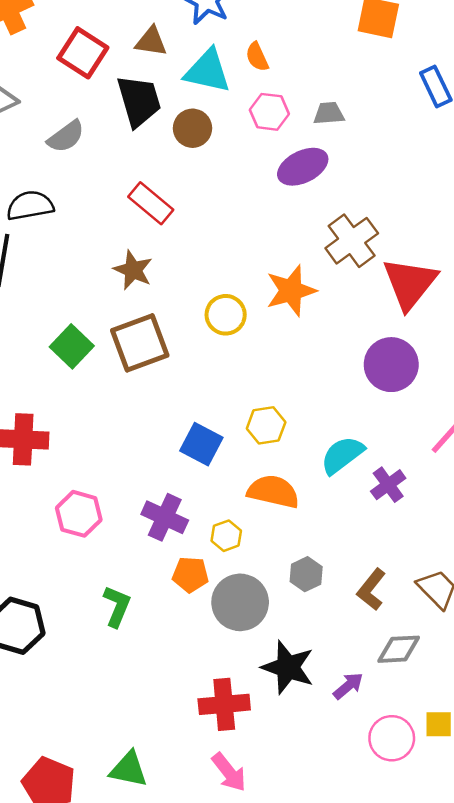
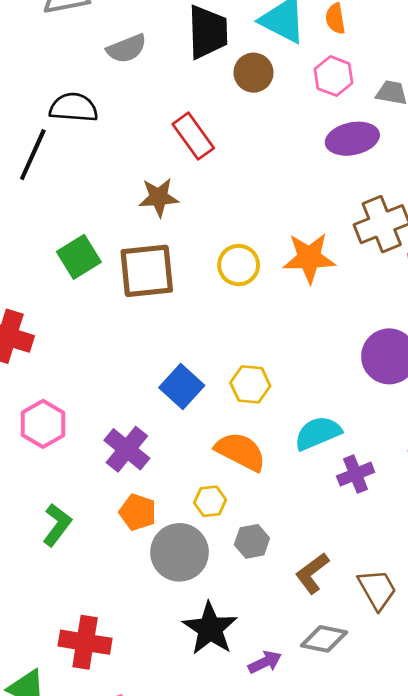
brown star: (133, 270) -> (159, 197), turned 30
yellow hexagon: (226, 536) -> (210, 501), moved
red cross: (224, 704) -> (85, 642), moved

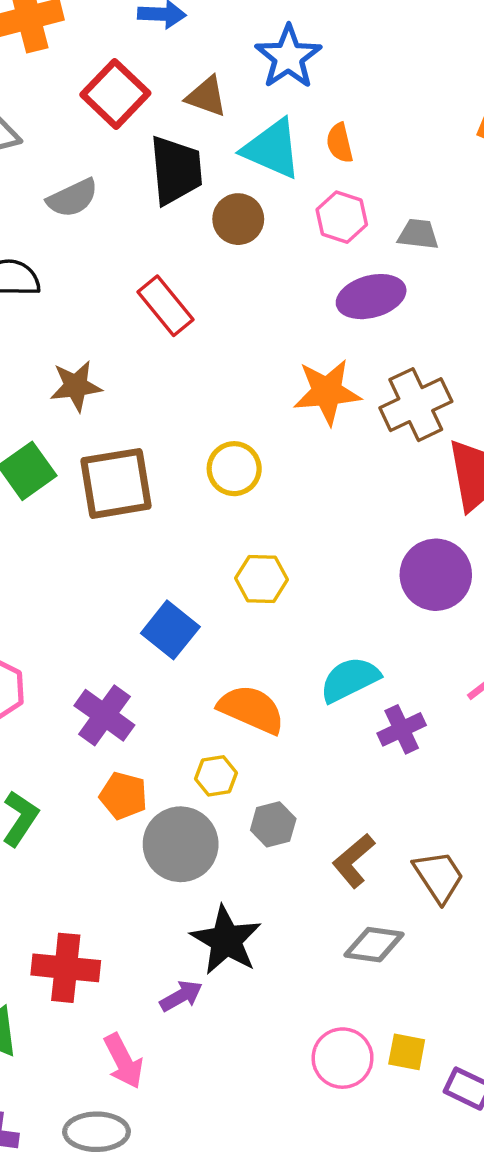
brown star: (159, 197) -> (76, 386), moved
orange star: (309, 258) -> (327, 392), moved
yellow hexagon: (250, 384) -> (261, 579), moved
purple arrow: (265, 662) -> (181, 996), moved

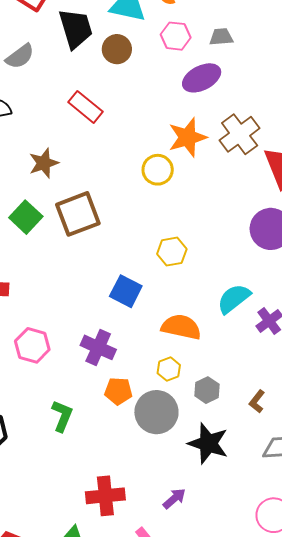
yellow circle: (234, 469) -> (158, 170), moved
brown L-shape: (354, 861) -> (257, 401), size x0.7
black star: (226, 940) -> (208, 443), moved

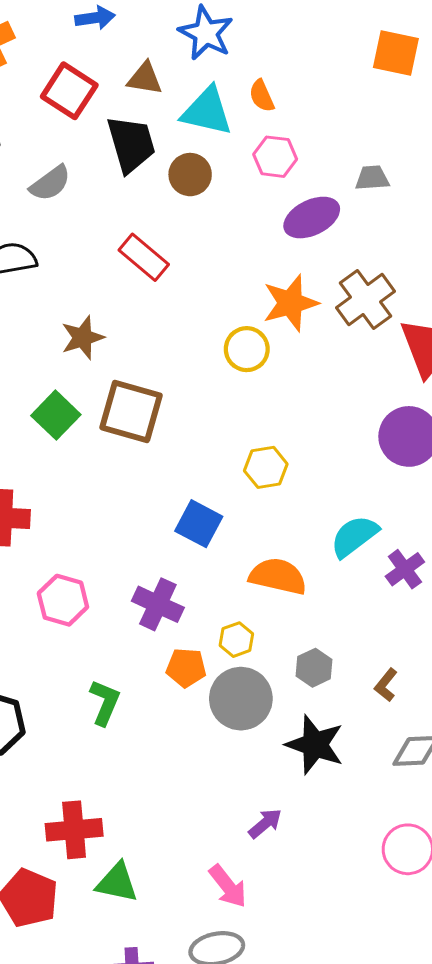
gray trapezoid: (221, 37) -> (372, 178), moved
brown square: (78, 214) -> (131, 411), turned 36
yellow hexagon: (169, 369) -> (236, 640), moved
red cross: (105, 496) -> (74, 830), moved

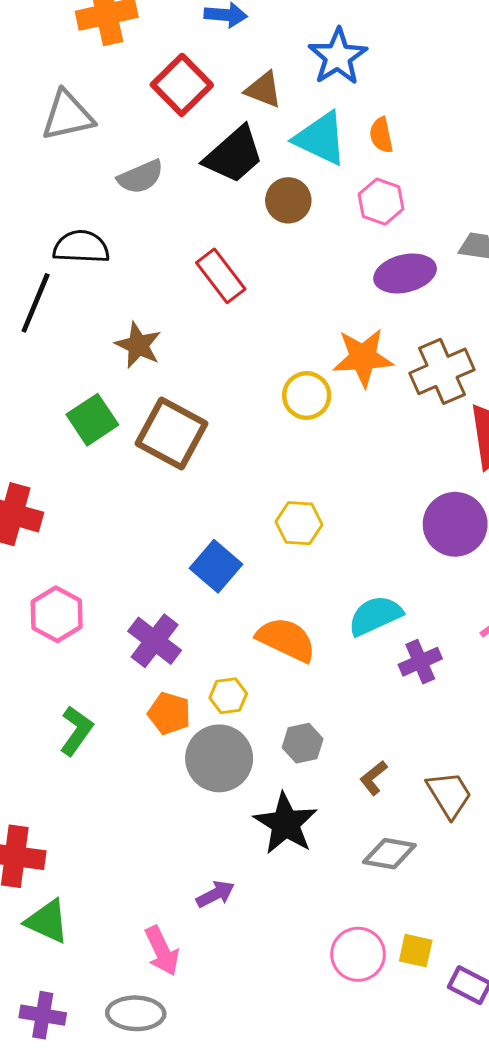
black trapezoid: (131, 144) -> (234, 155), turned 52
brown star: (83, 338) -> (138, 345), turned 30

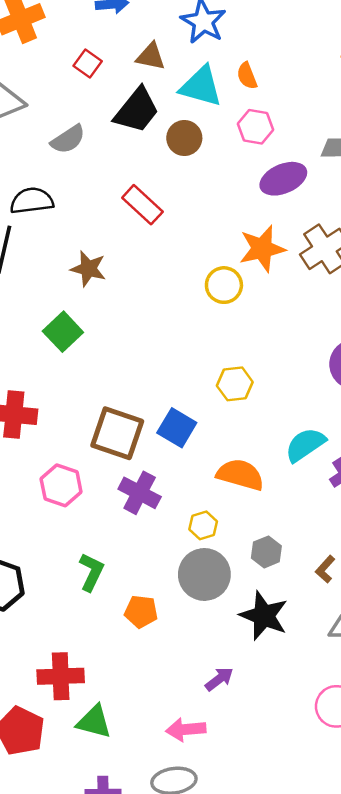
red square: (182, 85) -> (88, 63), size x0.6
brown square: (171, 434) -> (117, 433), moved
orange pentagon: (169, 713) -> (141, 612), moved
pink arrow: (162, 951) -> (186, 729), turned 120

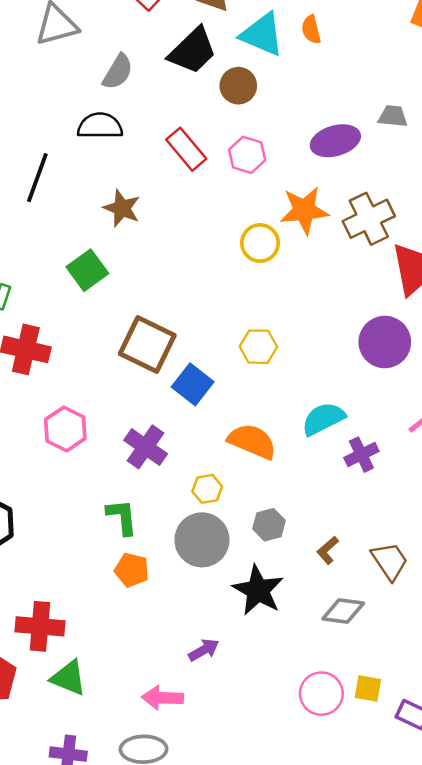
pink hexagon: (255, 127) -> (247, 155), moved
gray semicircle: (68, 139) -> (118, 72), turned -33
black semicircle: (32, 201) -> (100, 126), moved
brown square: (117, 433) -> (147, 345), moved
green L-shape: (91, 572) -> (122, 517), moved, turned -39

